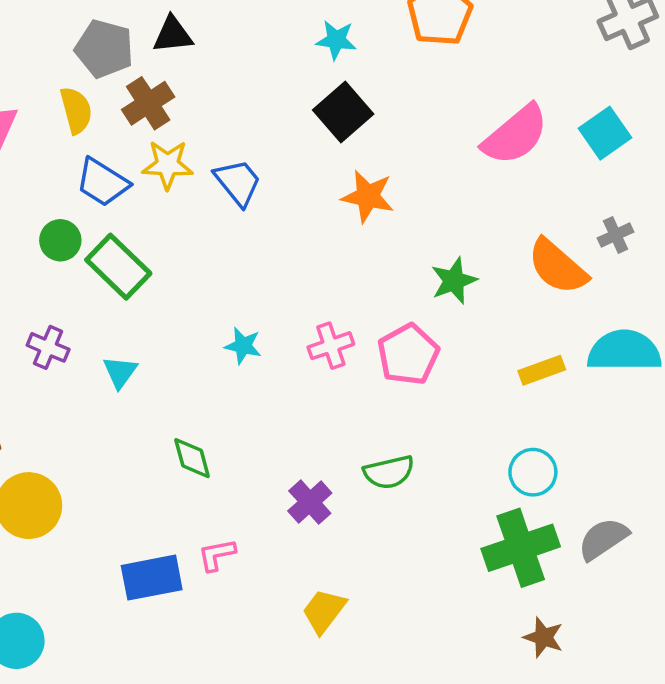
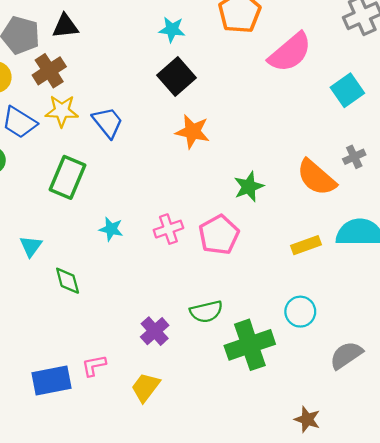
pink semicircle: (515, 135) -> (290, 52), moved
green rectangle: (118, 267) -> (68, 177), moved, turned 69
green diamond: (192, 458) -> (68, 281), moved
green cross: (521, 548) -> (250, 345), moved
yellow trapezoid: (324, 611) -> (146, 387), moved

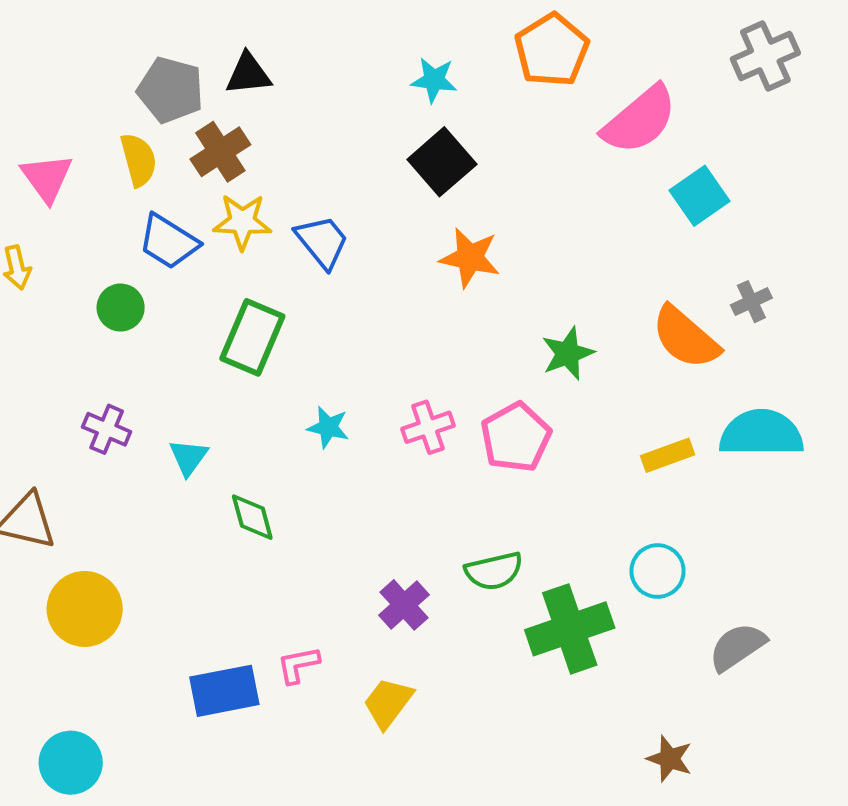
cyan square: (347, 90) -> (699, 196), moved

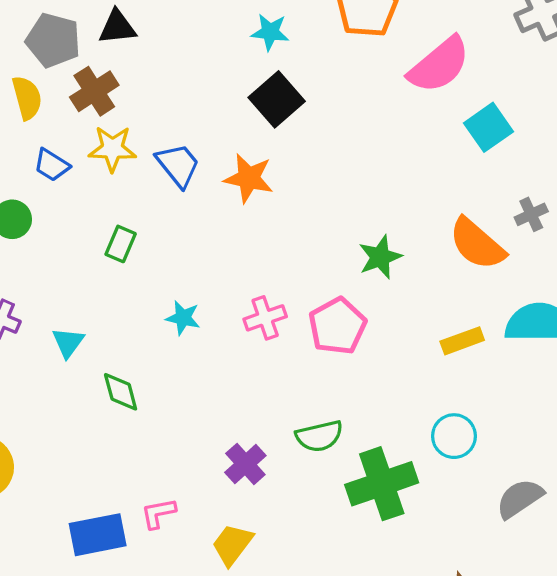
blue trapezoid: (168, 242) -> (52, 165), size x0.7
orange star: (470, 258) -> (249, 178), moved
green rectangle: (252, 337) -> (121, 244), size x0.6

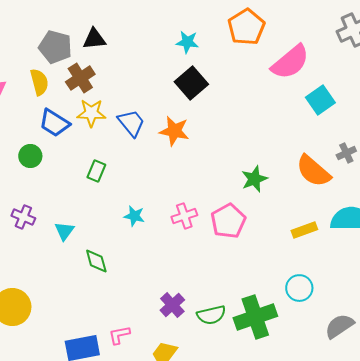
blue trapezoid: (52, 165) -> (54, 123), size x1.4
green semicircle: (319, 436) -> (211, 315), moved

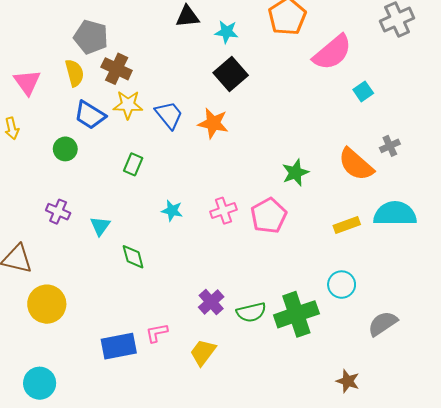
black triangle: (94, 39) -> (187, 16), moved
brown cross: (80, 78) -> (117, 69), turned -32
cyan square: (320, 100) -> (363, 91), size x0.7

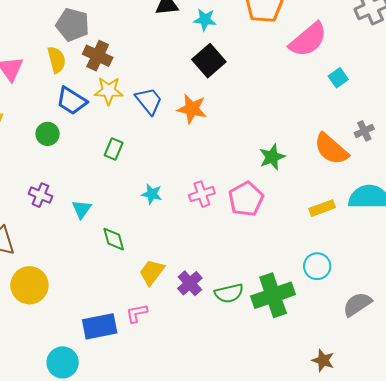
yellow trapezoid: (203, 352) -> (152, 272), moved
cyan circle: (40, 383) -> (63, 362), moved

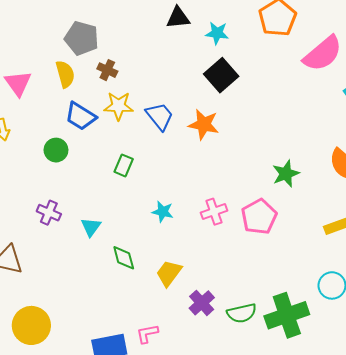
brown cross: (98, 56) -> (107, 70), size x0.7
yellow trapezoid: (152, 272) -> (169, 273), moved
yellow circle: (29, 285) -> (31, 325), moved

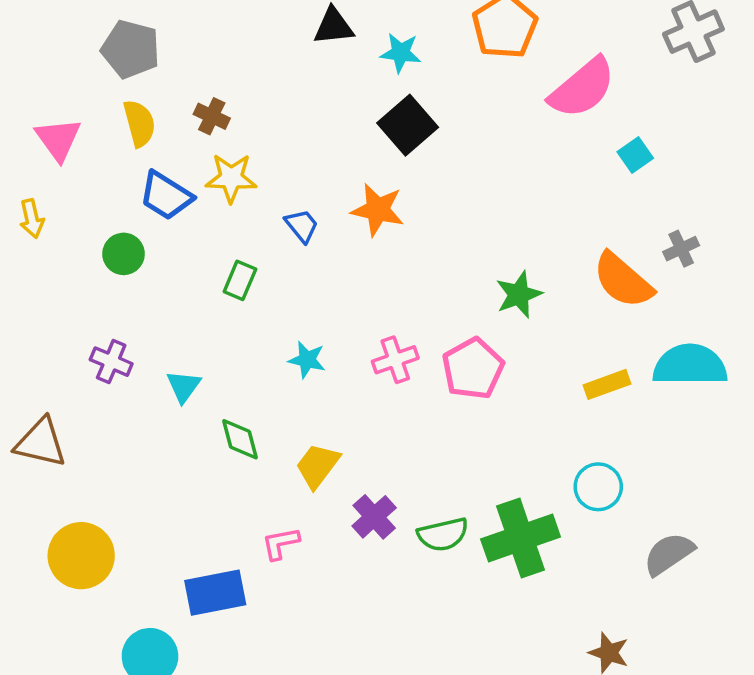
gray pentagon: (82, 38) -> (131, 49), moved
blue trapezoid: (160, 116) -> (302, 226), moved, size x0.7
pink L-shape: (147, 334) -> (281, 543), moved

